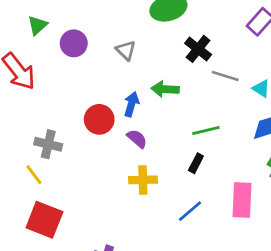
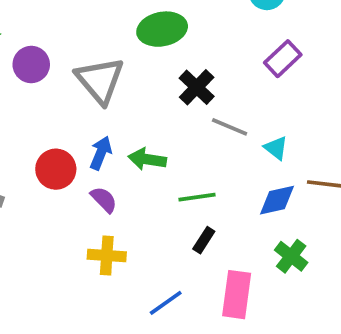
gray triangle: (126, 50) -> (100, 80), size x1.8
green arrow: (165, 89) -> (147, 159), moved
black rectangle: (196, 163) -> (204, 240), moved

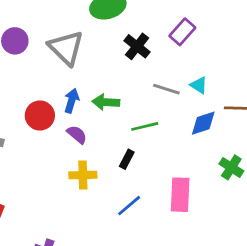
purple rectangle: (283, 59) -> (182, 32), moved
gray line: (230, 127) -> (166, 89), moved
black rectangle: (204, 240) -> (127, 159), moved
green cross: (291, 256) -> (231, 167), moved

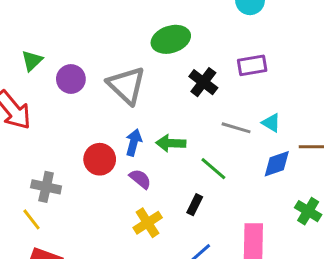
purple rectangle: (182, 32) -> (252, 65), turned 40
green line: (145, 126) -> (213, 169), turned 55
yellow cross: (83, 175) -> (148, 223), turned -30

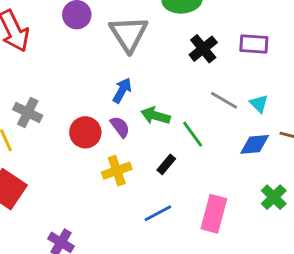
green arrow: (171, 143) -> (155, 116), moved
red circle: (100, 159) -> (85, 132), moved

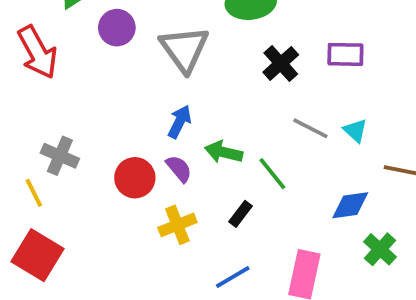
blue diamond: (255, 144) -> (350, 205), moved

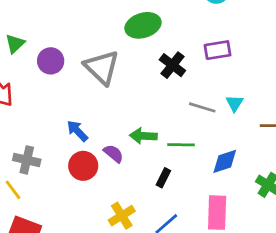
blue arrow: (180, 122) -> (77, 131), moved, turned -60
cyan triangle: (355, 131) -> (235, 103), turned 30
green line: (272, 174) -> (181, 145), turned -40
blue diamond: (350, 205) -> (225, 161), moved
yellow cross: (177, 225) -> (122, 216), moved

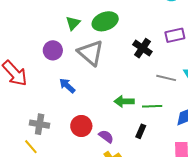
green ellipse: (143, 25) -> (105, 21), moved
green triangle: (15, 44) -> (73, 23), moved
blue arrow: (77, 131) -> (67, 86), moved
purple semicircle: (114, 154) -> (106, 136), moved

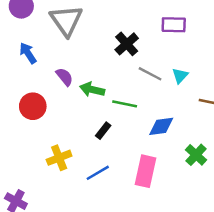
black cross: (142, 48) -> (127, 44), moved
purple semicircle: (106, 136) -> (65, 77), moved

